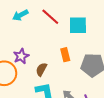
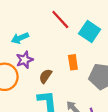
cyan arrow: (20, 15) -> (20, 38), moved
cyan square: (78, 25) -> (90, 31), turned 30

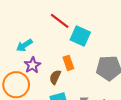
cyan square: (90, 31) -> (80, 36), moved
orange rectangle: (73, 62) -> (68, 63), moved

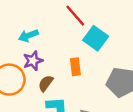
brown semicircle: (55, 77) -> (46, 83), moved

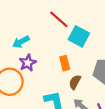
brown semicircle: (46, 83) -> (75, 82), moved

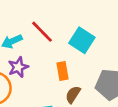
red line: (59, 19) -> (42, 32), moved

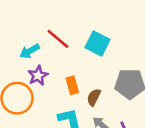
orange rectangle: (62, 71) -> (72, 85), moved

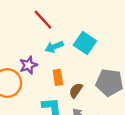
red line: (58, 39) -> (43, 20), moved
cyan arrow: (30, 51) -> (54, 47), moved

